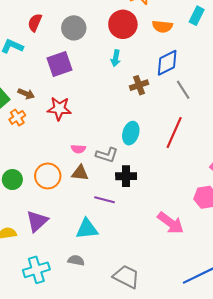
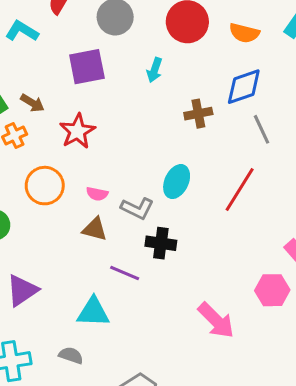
cyan arrow: (116, 58) -> (155, 70), moved
red star: (59, 109) -> (77, 131), turned 30
orange circle: (48, 176) -> (45, 186), moved

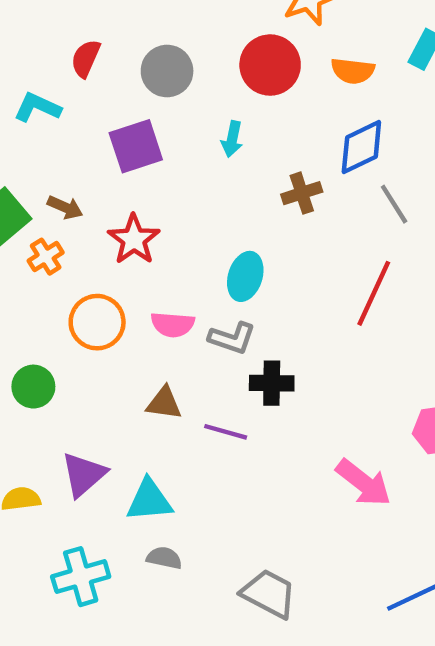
cyan ellipse: (177, 182) -> (245, 276), moved
pink semicircle: (97, 194) -> (173, 324), size x1.4
brown triangle: (95, 229) -> (164, 403), moved
cyan triangle: (93, 312) -> (149, 500), moved

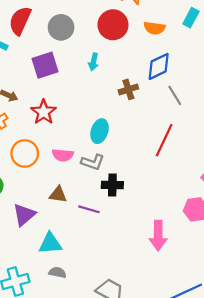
red semicircle: (86, 58) -> (20, 21), size x1.5
purple triangle: (84, 474) -> (24, 215), moved
pink arrow: (363, 483) -> (158, 236), turned 52

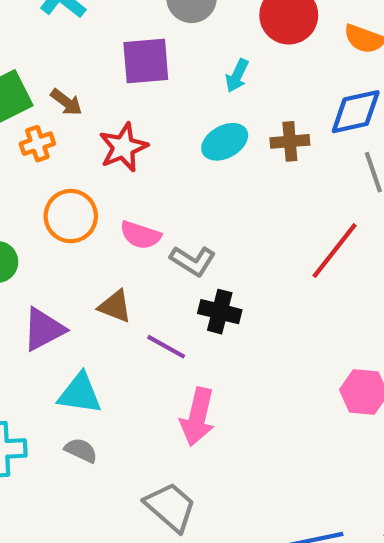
cyan ellipse: (100, 131) -> (225, 142), moved, turned 30
pink arrow: (158, 236) -> (198, 417), moved

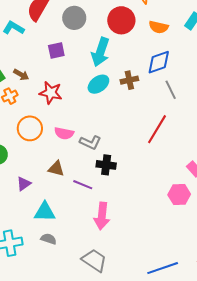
purple square: (146, 61) -> (56, 50), size x0.7
cyan arrow: (237, 76) -> (100, 52), size x1.8
red star: (123, 147) -> (51, 93), turned -30
purple triangle: (44, 329) -> (24, 184), size x0.7

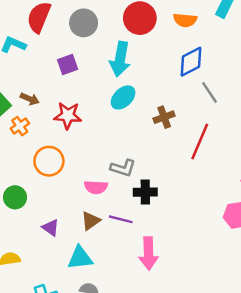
brown cross: (129, 80) -> (164, 117), moved
pink semicircle: (64, 133) -> (96, 187), moved
brown triangle: (56, 169) -> (91, 221), moved, turned -42
purple triangle: (24, 184) -> (51, 228), turned -42

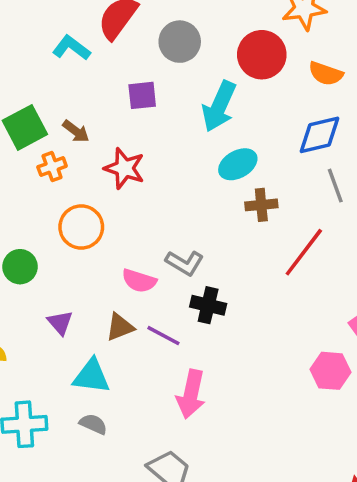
cyan ellipse: (123, 97) -> (238, 164), moved

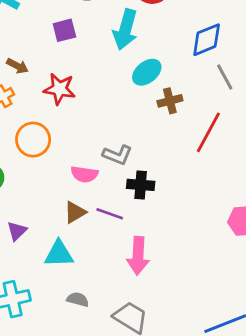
purple triangle: (60, 323) -> (17, 231), moved, turned 35
gray semicircle: (93, 424) -> (78, 299), moved

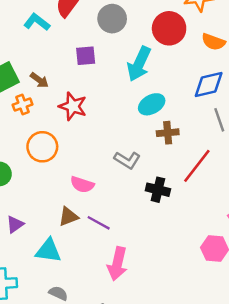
gray L-shape: (117, 155) -> (127, 160), moved
black cross: (141, 185) -> (158, 190), moved

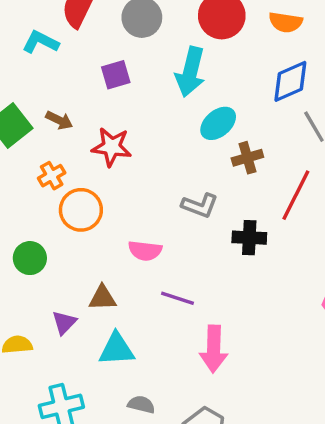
orange cross: (22, 105) -> (52, 176), moved
brown triangle: (68, 217) -> (102, 298), moved, turned 30

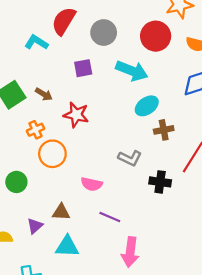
cyan arrow: (190, 72) -> (132, 71), turned -88

